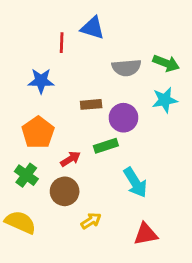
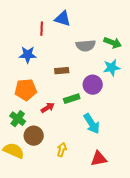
purple circle: (123, 118) -> (93, 85), moved
orange pentagon: (38, 132) -> (26, 90), turned 30
brown circle: (65, 191) -> (34, 136), moved
yellow arrow: (91, 221) -> (62, 150), turned -40

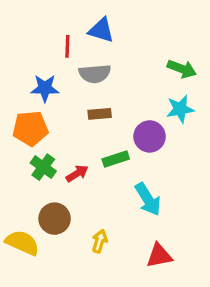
gray semicircle: (86, 46) -> (95, 74), moved
orange pentagon: (26, 90) -> (30, 128), moved
green cross: (18, 119) -> (43, 167), moved

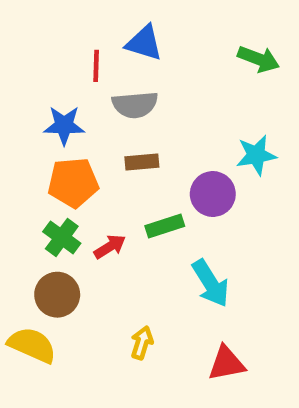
green arrow: (182, 69) -> (259, 59), moved
orange pentagon: (30, 128) -> (73, 183), moved
brown circle: (55, 219) -> (57, 295), moved

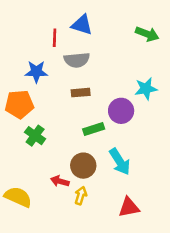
orange pentagon: (73, 183) -> (19, 104), moved
red arrow: (110, 247) -> (60, 181), moved, turned -132
brown circle: (57, 295) -> (83, 166), moved

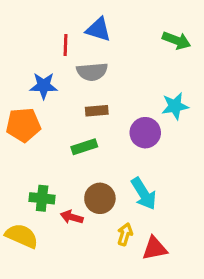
green rectangle: (94, 129) -> (84, 147), moved
green cross: (35, 136) -> (42, 198), moved, turned -30
yellow arrow: (81, 196) -> (125, 234), moved

